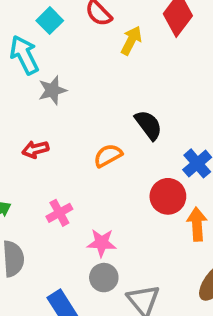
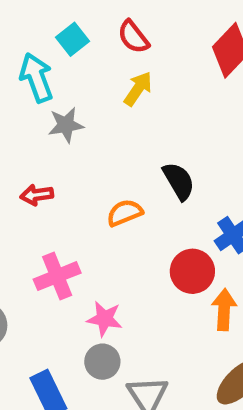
yellow arrow: (131, 40) -> (138, 89), moved
pink cross: (59, 213) -> (57, 276), size x1.4

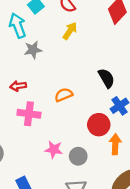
black semicircle: (179, 181) -> (106, 78), moved
pink cross: (57, 276) -> (29, 114), moved, turned 30
gray circle: (102, 362) -> (78, 156), moved

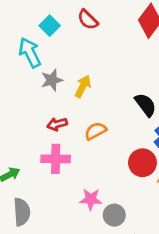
yellow arrow: (70, 31) -> (83, 86), moved
red arrow: (18, 86) -> (57, 124), moved
gray circle: (78, 156) -> (114, 215), moved

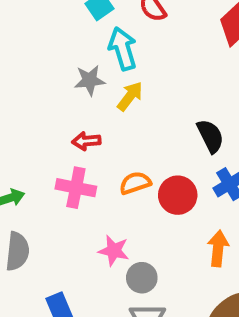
cyan arrow: (30, 53) -> (123, 49), moved
orange semicircle: (95, 131) -> (135, 183), moved
red circle: (142, 163) -> (178, 195), moved

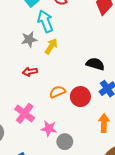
black semicircle: (210, 136) -> (95, 64), turned -42
pink cross: (76, 188) -> (25, 113), moved, turned 30

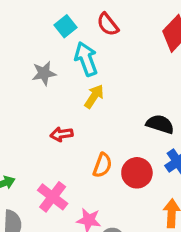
gray star: (29, 39) -> (44, 73), moved
orange semicircle: (57, 92) -> (102, 165), turned 133

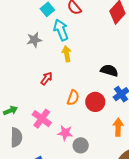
yellow arrow: (94, 96) -> (67, 54), turned -42
red arrow: (62, 134) -> (46, 78), turned 136

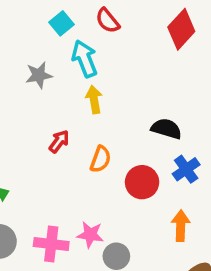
orange semicircle: (73, 98) -> (101, 159), moved
pink cross: (42, 119) -> (51, 244), moved, turned -30

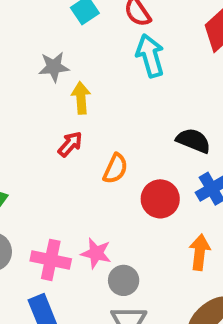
cyan arrow: (85, 59) -> (150, 56), moved
yellow arrow: (94, 100) -> (81, 98), moved

